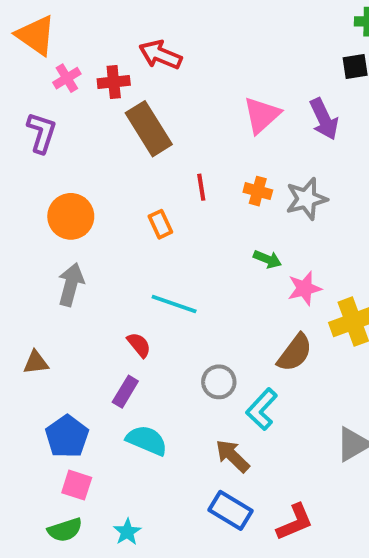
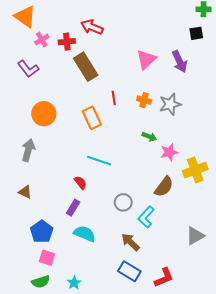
purple L-shape: (42, 133) -> (28, 69), turned 125
orange rectangle: (160, 224) -> (92, 118), size x1.5
gray arrow: (71, 285) -> (28, 150), moved
brown triangle: (36, 362) -> (25, 192), turned 32

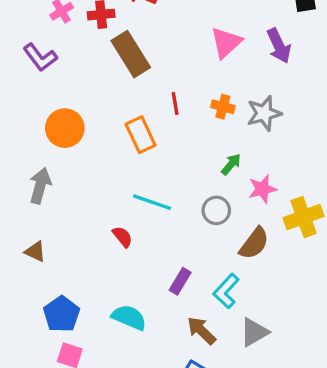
green arrow: (149, 137) -> (231, 164), turned -72
gray circle: (123, 202) -> (216, 210), moved
purple rectangle: (73, 208) -> (180, 281), moved
gray triangle: (195, 236) -> (254, 332), moved

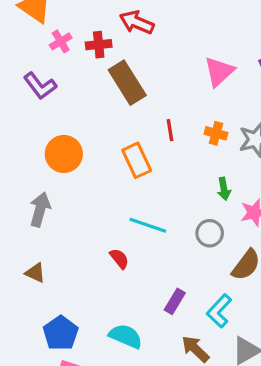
green arrow: (231, 164) -> (224, 189), turned 130

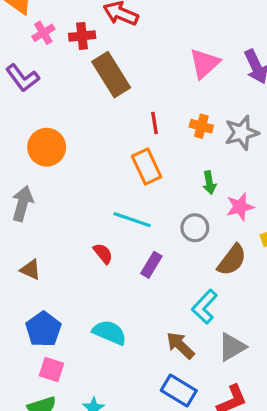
orange rectangle: (137, 160) -> (147, 167), moved
brown triangle: (35, 273) -> (31, 270), moved
purple rectangle: (175, 301) -> (151, 265), moved

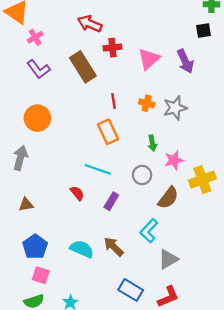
red cross: (82, 36) -> (112, 48), moved
purple L-shape: (22, 78) -> (38, 69), moved
brown triangle: (31, 270) -> (26, 205), turned -35
brown arrow: (180, 345) -> (114, 247), moved

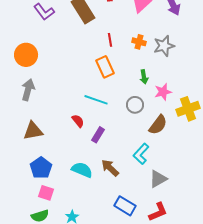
orange circle: (37, 118) -> (26, 55), moved
purple rectangle: (111, 201) -> (98, 135), moved
brown triangle: (26, 205) -> (33, 131), size x1.5

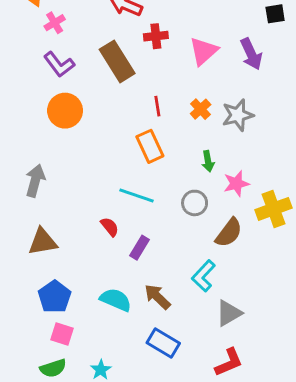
orange cross: (139, 42) -> (201, 109), turned 32
orange circle: (26, 55) -> (65, 111), moved
blue rectangle: (125, 206) -> (163, 343), moved

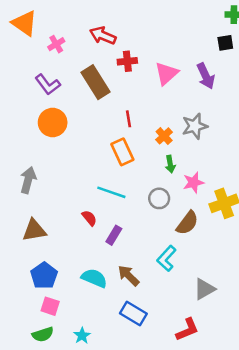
pink cross: (55, 23) -> (56, 44), moved
orange cross: (201, 109) -> (164, 136), moved
gray triangle: (229, 313) -> (204, 289), moved

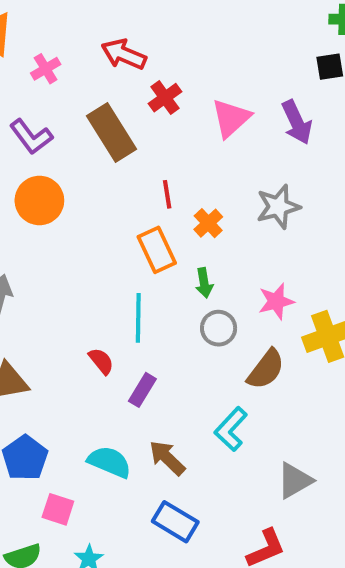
red cross: (127, 61) -> (165, 98), turned -30
orange cross: (164, 136) -> (208, 223), moved
green arrow: (170, 164) -> (204, 283), moved
cyan line: (111, 192) -> (138, 318), turned 72
pink square: (50, 306) -> (58, 509), moved

